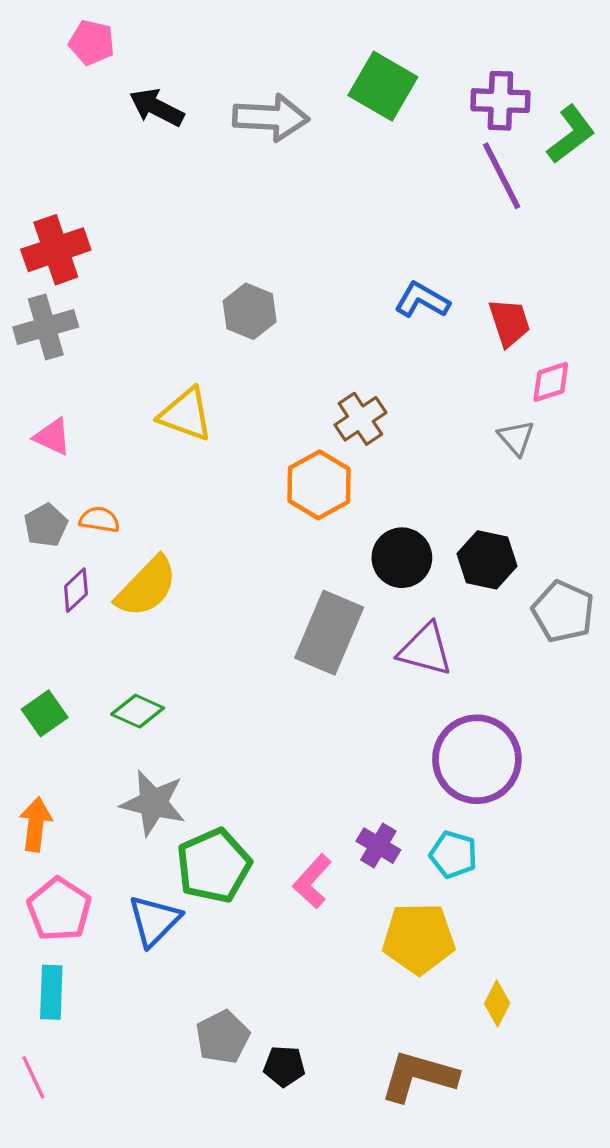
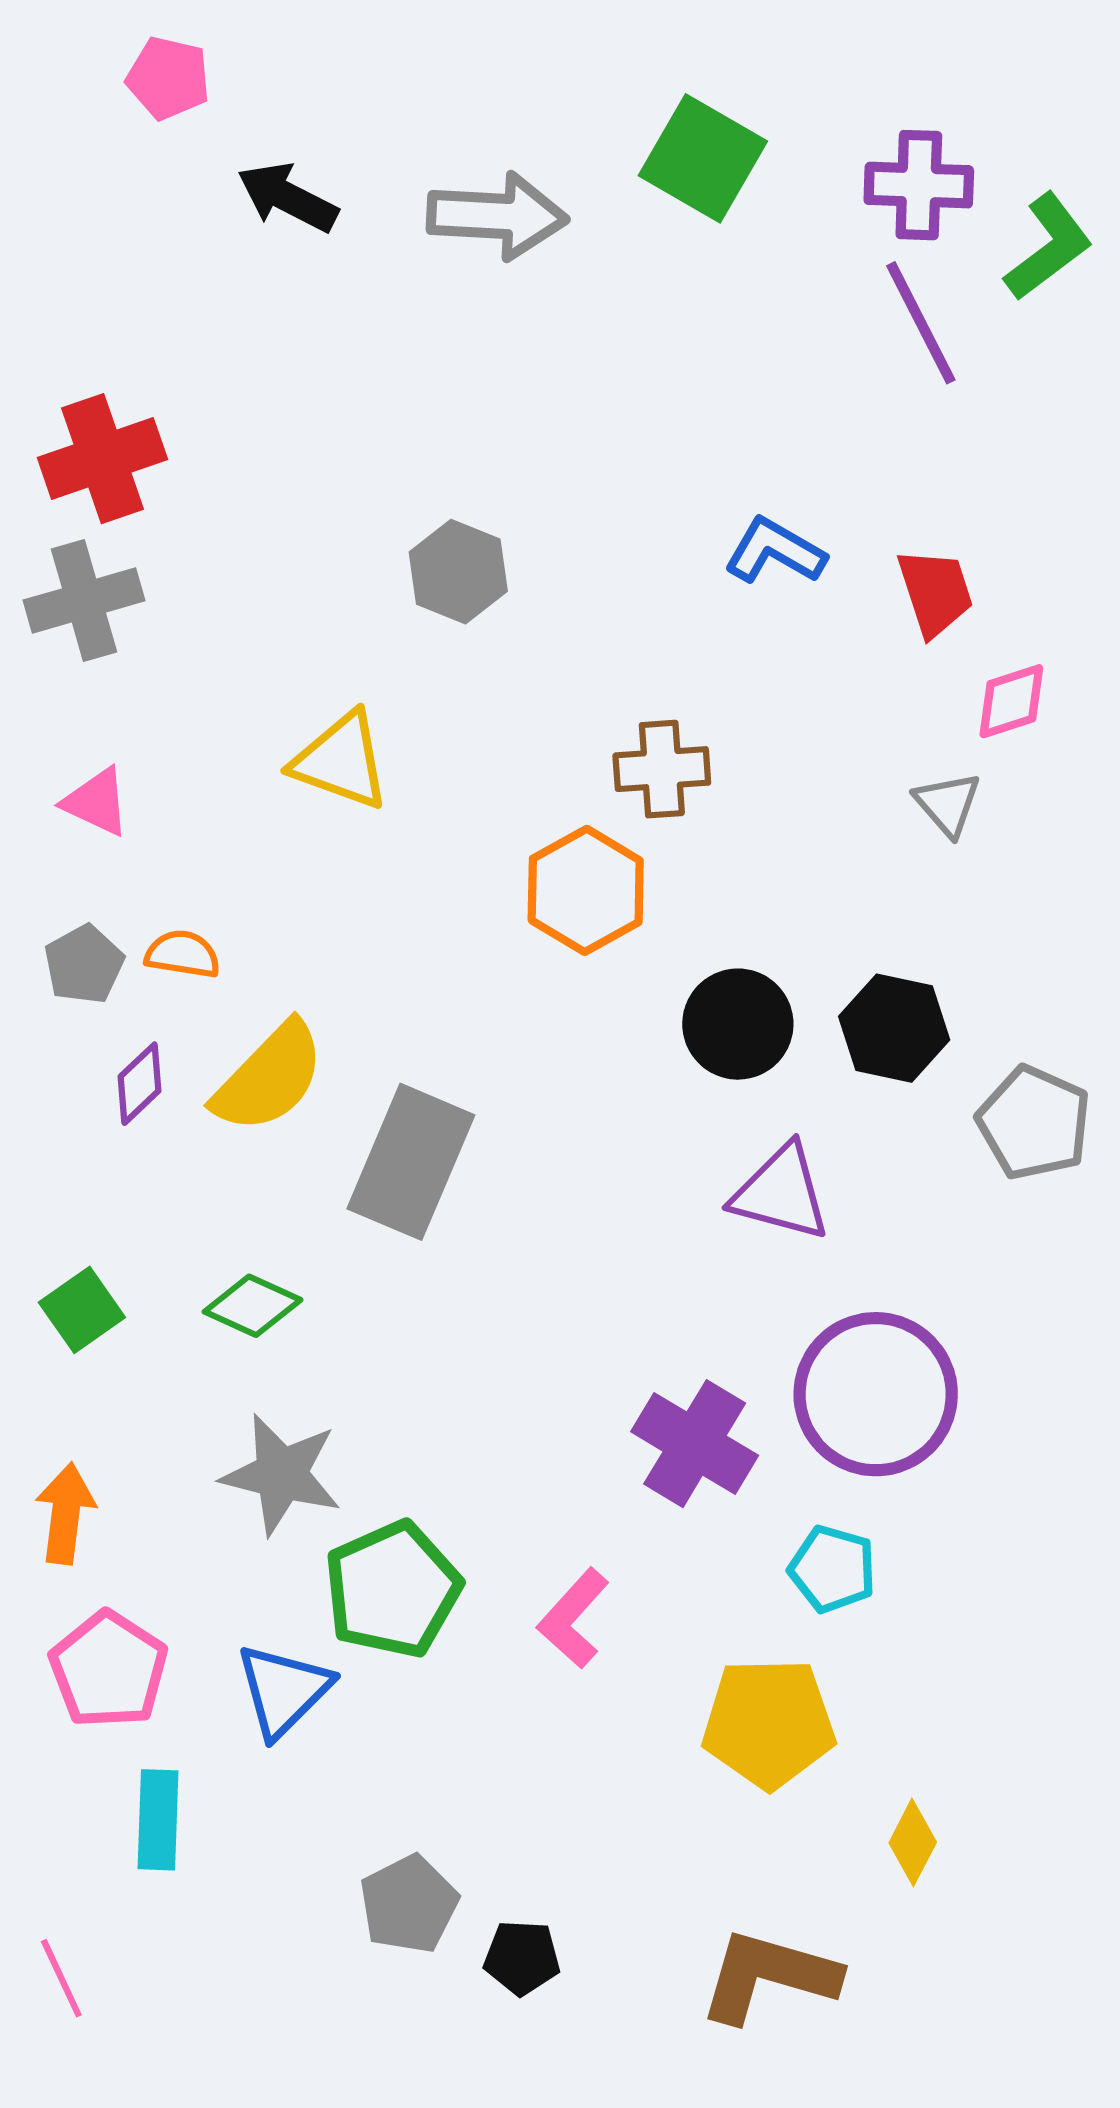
brown cross: (360, 419) -> (662, 769), turned 30
gray rectangle: (329, 633) -> (411, 1162), moved
purple cross: (378, 846) -> (695, 1444), moved, size x1.5
cyan rectangle: (51, 992) -> (158, 1820), moved

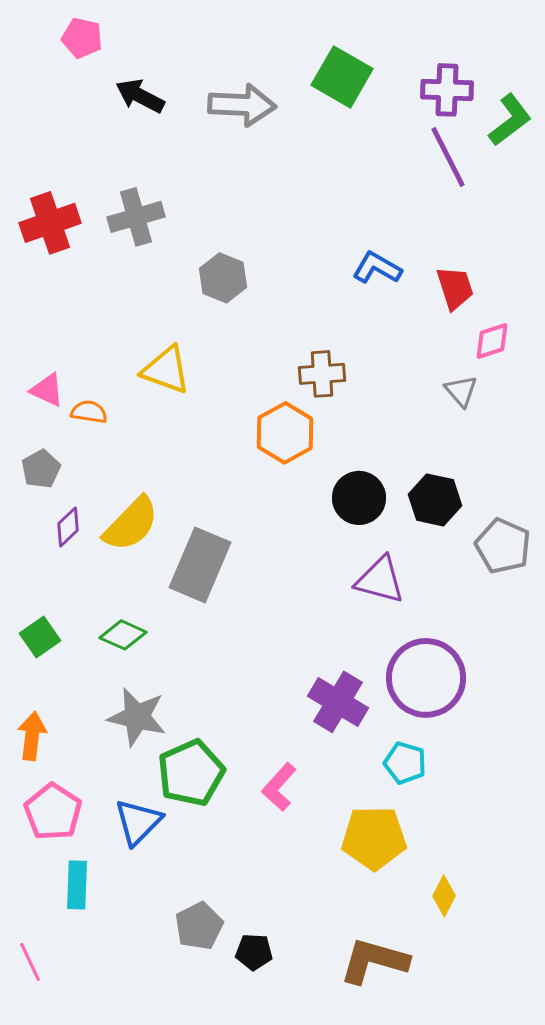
gray cross: (84, 600) -> (136, 217), moved
orange semicircle: (183, 954) -> (89, 412), moved

